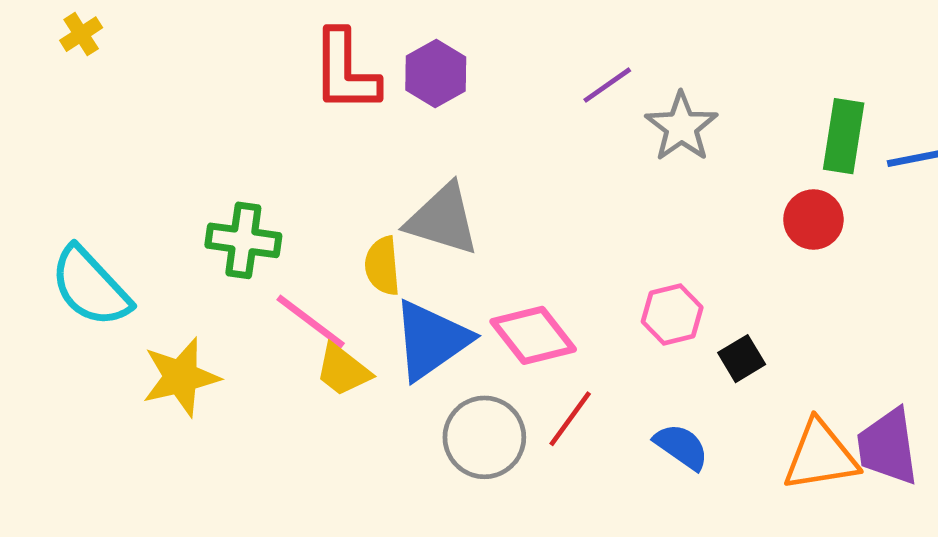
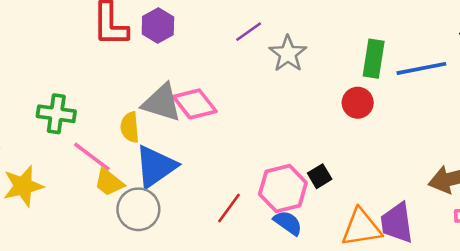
pink hexagon: (672, 315) -> (283, 188), moved, size x1.5
pink diamond: (533, 335) -> (195, 104), moved
gray circle: (484, 437) -> (138, 209), moved

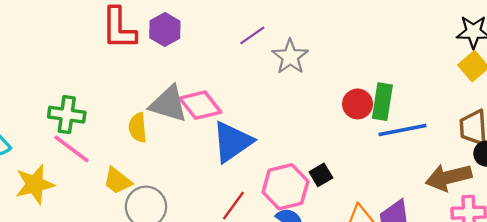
green rectangle: (374, 59) -> (382, 102), moved
blue line: (421, 68) -> (402, 130), moved
pink line: (92, 157) -> (71, 149), moved
blue triangle: (156, 166) -> (232, 142), moved

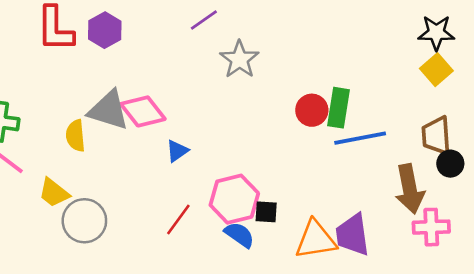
purple line: (252, 35) -> (204, 20), moved
blue triangle: (232, 142) -> (177, 151), size x0.5
black square: (321, 175) -> (266, 212), moved, turned 35
brown arrow: (449, 177) -> (410, 189), turned -87

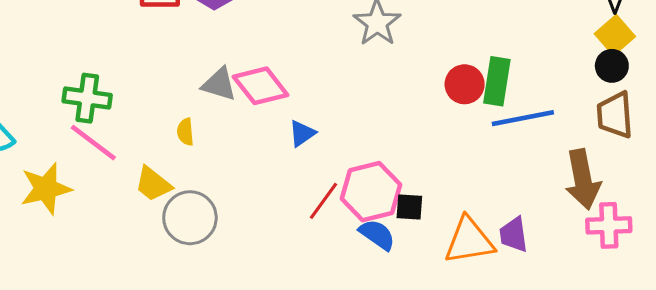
gray triangle: (109, 110) -> (219, 84), size x0.7
yellow semicircle: (75, 136) -> (185, 132), moved, size x0.7
black circle: (450, 164) -> (612, 66), moved
red line: (178, 219) -> (323, 201), moved
purple trapezoid: (352, 235) -> (514, 235), size x0.7

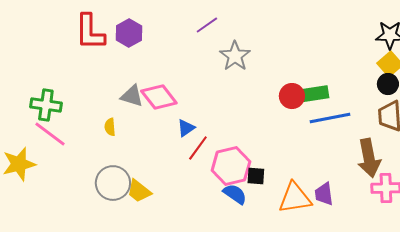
green rectangle: (497, 81) -> (313, 94), turned 72
yellow trapezoid: (153, 184) -> (139, 191), moved
red line: (323, 201) -> (198, 148), moved

